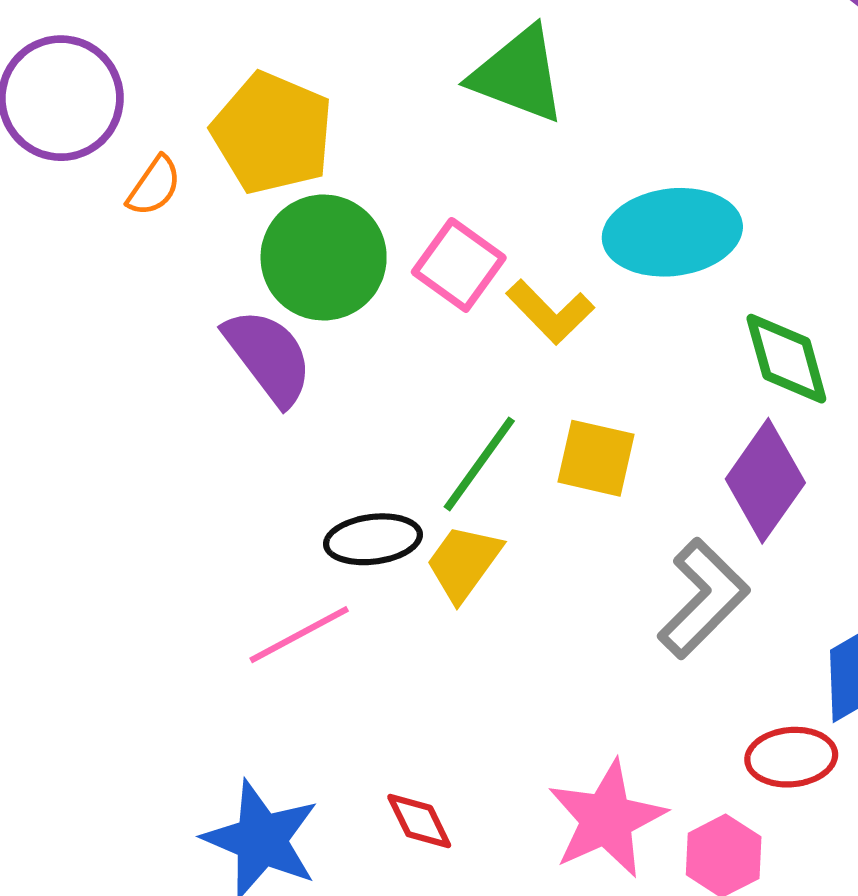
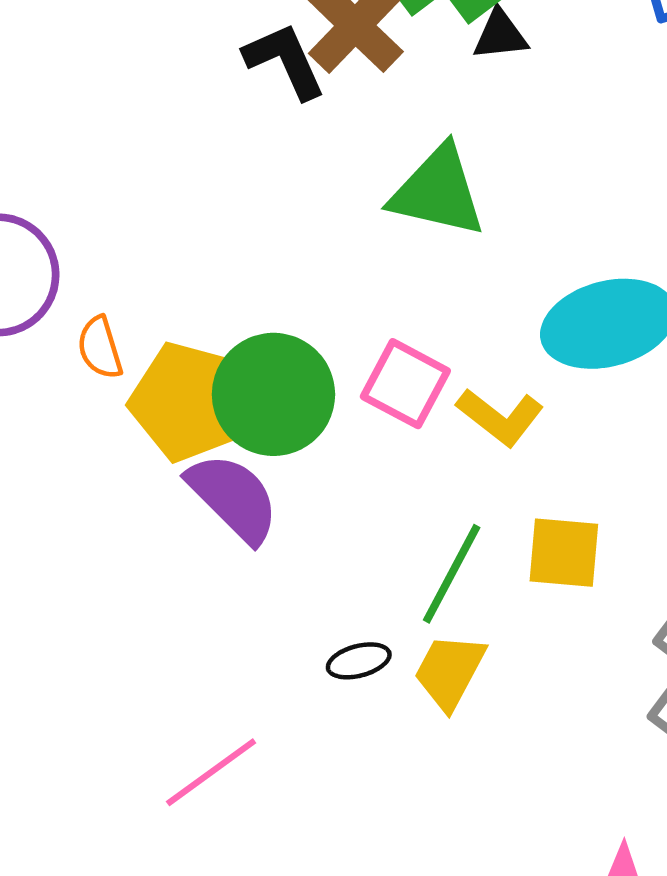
yellow pentagon: (272, 133) -> (189, 402), moved
orange semicircle: (154, 186) -> (100, 348), turned 136
black ellipse: (373, 539) -> (359, 661), size x0.7
pink line: (299, 635) -> (211, 772), moved

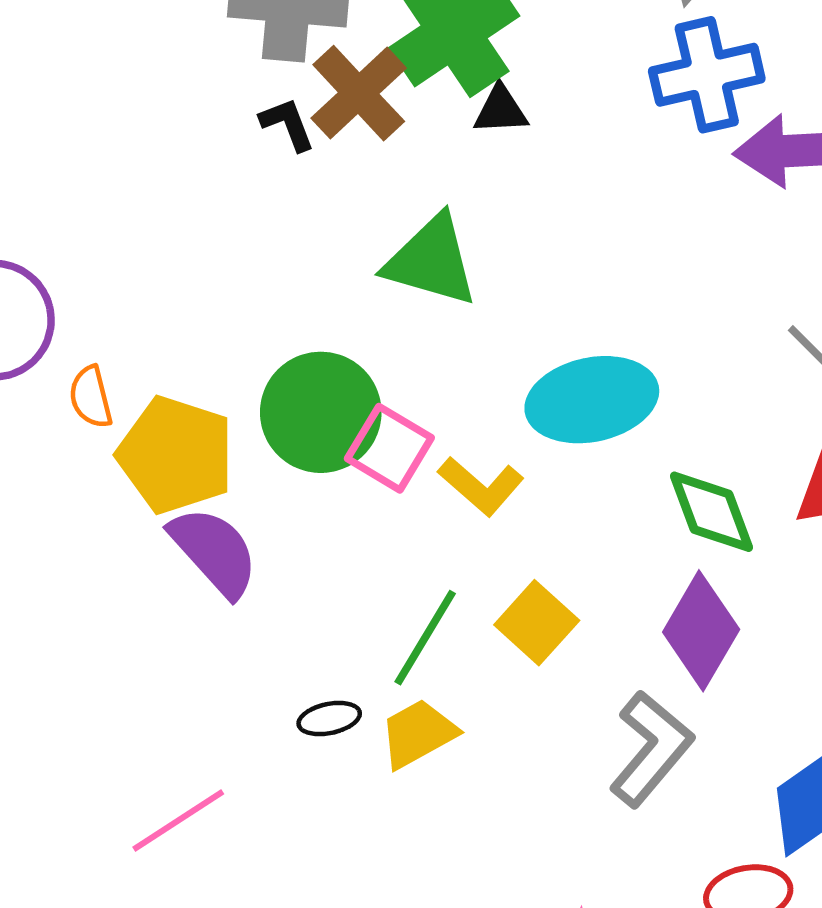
black L-shape: (285, 61) -> (287, 124), size x0.7
green circle: (273, 394) -> (321, 412), moved
yellow square: (564, 553) -> (537, 623), turned 34
yellow trapezoid: (450, 671) -> (418, 734), turned 30

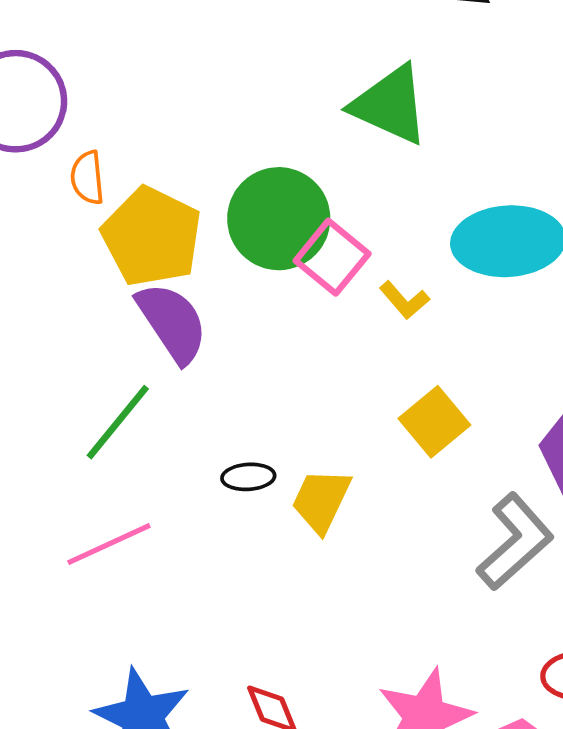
yellow L-shape: (481, 486) -> (404, 300), size x0.7
green line: (425, 638) -> (118, 422), moved
yellow trapezoid: (418, 734) -> (321, 500), turned -44

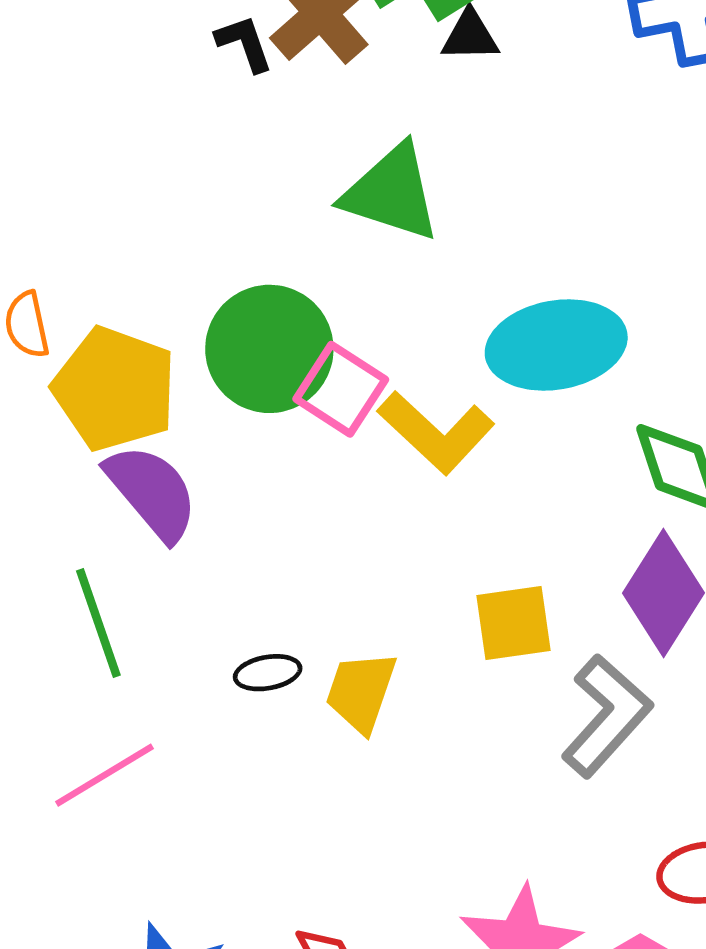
yellow L-shape: (404, 300) -> (436, 432), size x1.8
green line: (118, 422) -> (98, 623), turned -52
yellow square: (434, 422) -> (513, 623), moved, turned 38

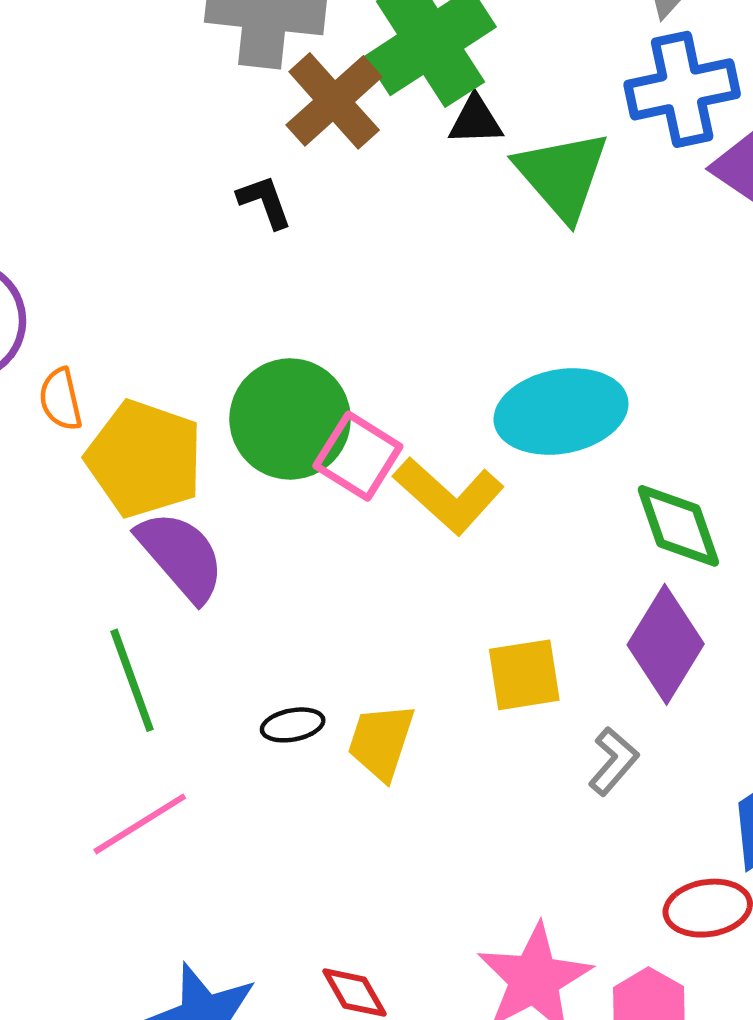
black L-shape: (244, 43) -> (265, 202), moved
green triangle: (391, 193) -> (562, 175), moved, turned 32
gray L-shape: (607, 716) -> (613, 761), size x0.6

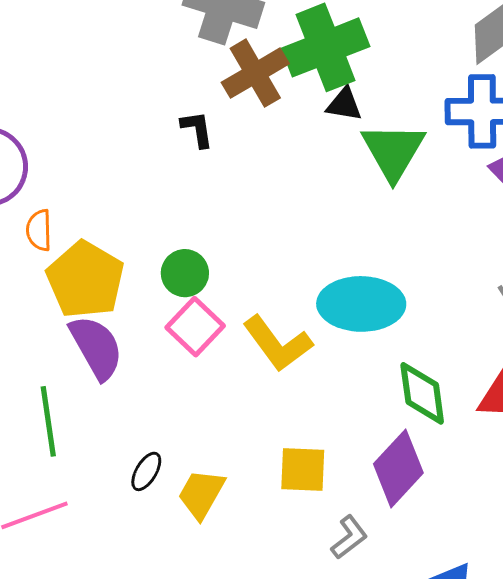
green circle: (290, 419) -> (185, 273), size x0.6
pink square: (358, 456) -> (195, 327), moved
black ellipse: (293, 725) -> (146, 471), turned -60

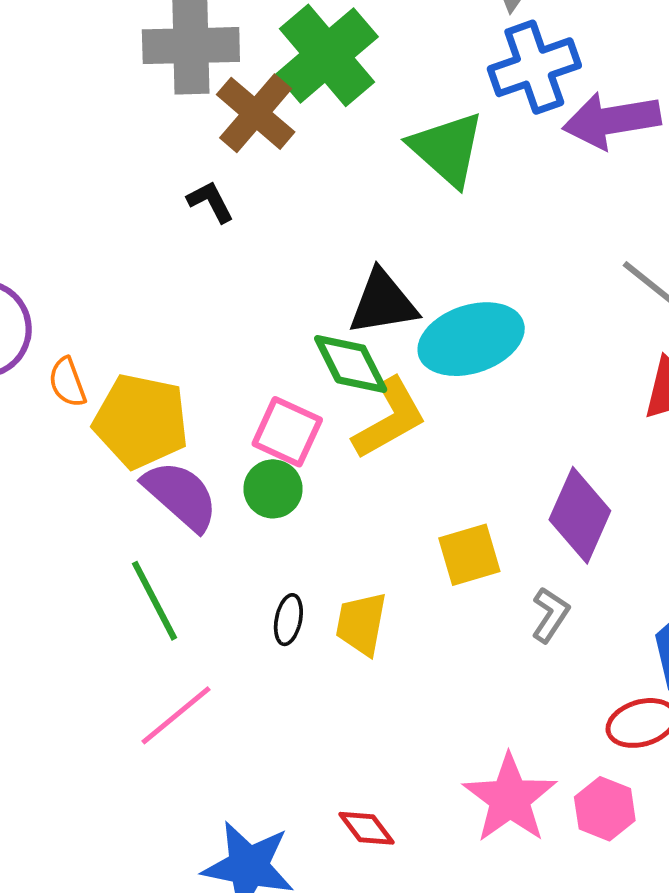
black triangle: (344, 104) -> (383, 303), moved, size x1.6
green circle: (185, 273) -> (273, 489), moved
yellow L-shape: (277, 344) -> (390, 419), turned -64
green diamond: (422, 393) -> (351, 364), moved

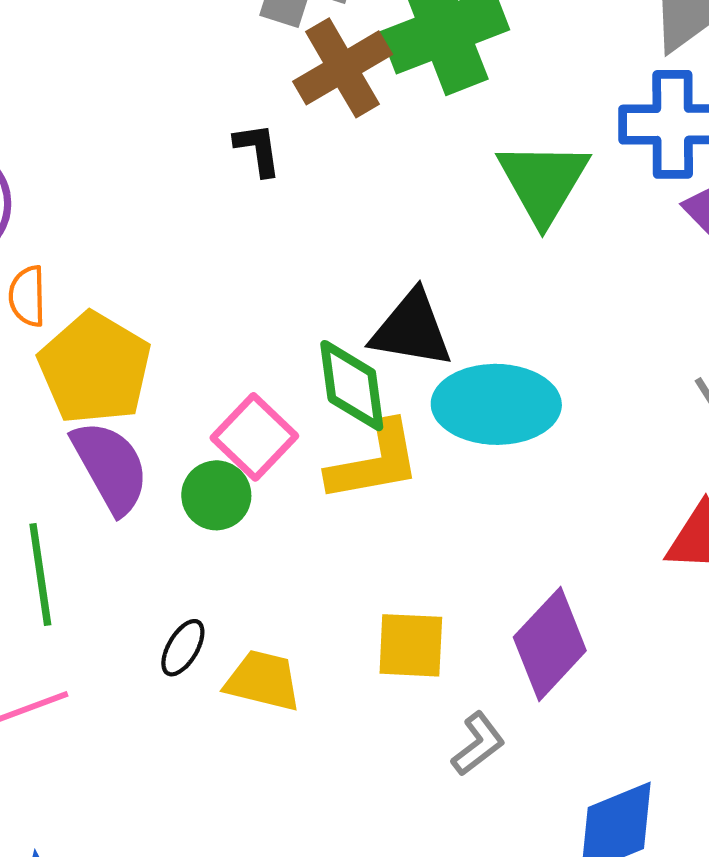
yellow trapezoid: (361, 624) -> (263, 681), turned 74

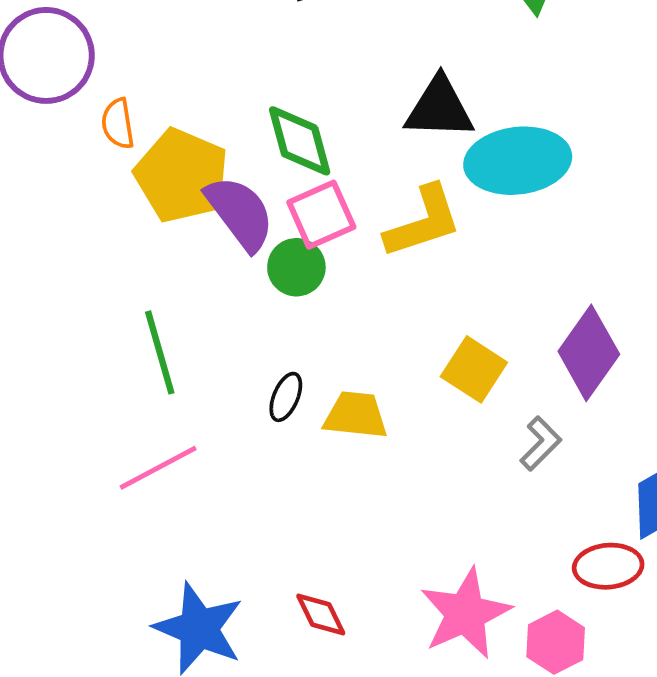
green diamond: (352, 386) -> (300, 141), moved
pink square: (254, 437) -> (321, 215), turned 30
purple semicircle: (110, 467) -> (240, 213), moved
yellow square: (411, 645) -> (474, 369), turned 38

